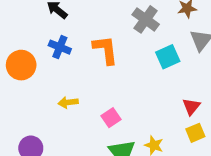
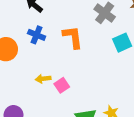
pink square: (111, 118) -> (62, 85), moved

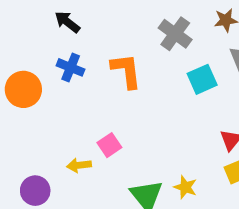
yellow arrow: (43, 79) -> (79, 165), moved

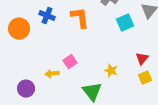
yellow star: (185, 187) -> (111, 71), moved

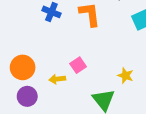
orange circle: (19, 29) -> (23, 67), moved

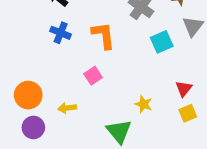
pink square: (78, 65) -> (93, 76), moved

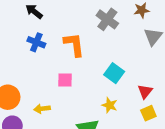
cyan square: (162, 42) -> (114, 73), moved, turned -30
pink square: (93, 76) -> (65, 80), turned 35

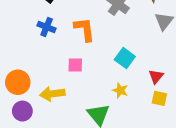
yellow arrow: (42, 109) -> (52, 94), size x1.5
yellow square: (148, 113) -> (159, 98), turned 35

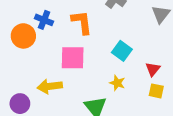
pink square: (75, 65) -> (73, 58), size x1.6
orange circle: (18, 82) -> (23, 36), moved

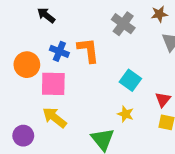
blue cross: (44, 20) -> (59, 51), moved
pink square: (73, 58) -> (53, 84), moved
yellow arrow: (50, 86) -> (55, 118), turned 45

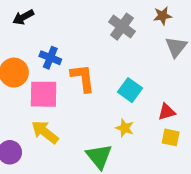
black arrow: (46, 15) -> (23, 17), moved, turned -66
orange L-shape: (88, 50) -> (83, 78), moved
red triangle: (163, 100) -> (167, 112), turned 35

